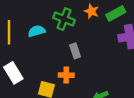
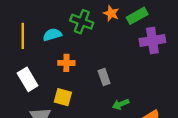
gray rectangle: (75, 51) -> (104, 77), moved
orange cross: (66, 75) -> (66, 63), moved

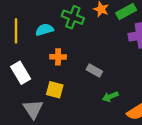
gray rectangle: (104, 77) -> (94, 70), turned -42

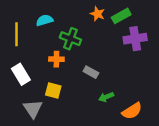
green cross: (73, 17) -> (70, 39), moved
cyan semicircle: (44, 30) -> (45, 20), moved

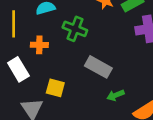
orange cross: (56, 59) -> (39, 45), moved
gray rectangle: (91, 72) -> (98, 67), size x1.5

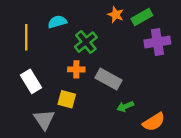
green cross: (75, 29) -> (86, 42), turned 30
orange cross: (39, 45) -> (76, 69), moved

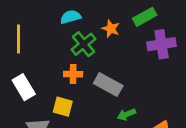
orange star: (116, 15) -> (111, 29), moved
cyan semicircle: (57, 22) -> (70, 17), moved

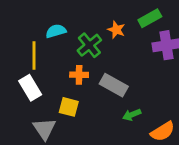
cyan semicircle: (70, 17) -> (56, 31), moved
yellow line: (18, 39) -> (34, 56), moved

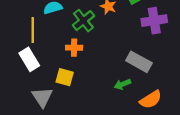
gray rectangle: (114, 85) -> (139, 62), moved

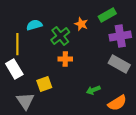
orange cross: (74, 48) -> (65, 59), moved
gray rectangle: (139, 62) -> (119, 64), moved
yellow square: (65, 77) -> (44, 84), turned -35

